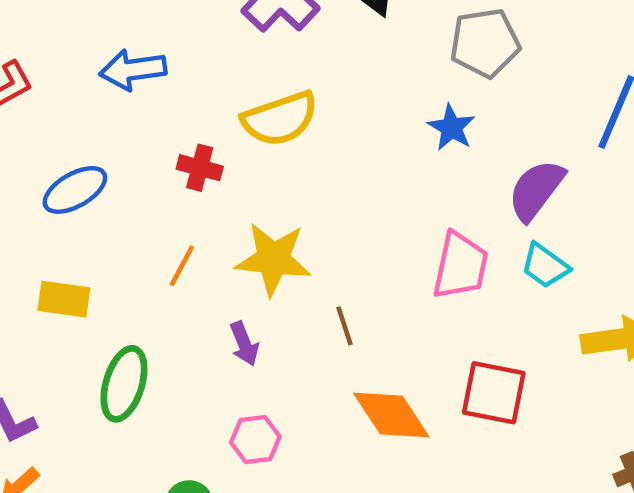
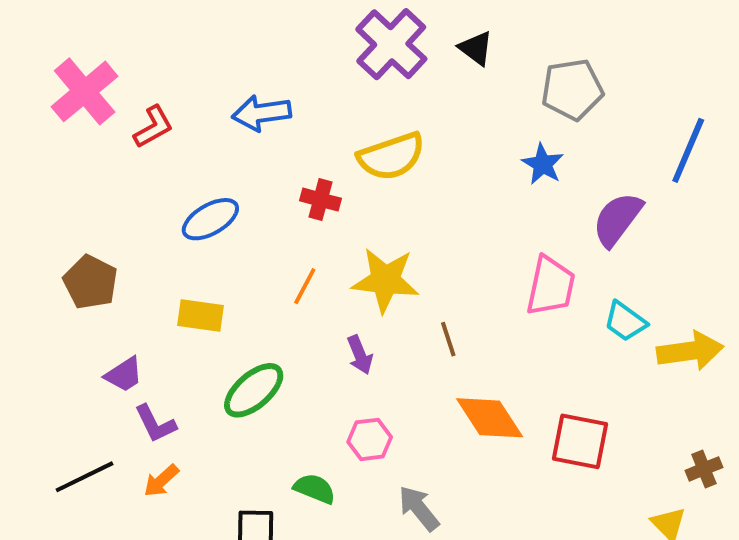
cyan trapezoid: (545, 266) -> (625, 321), moved
green ellipse: (124, 384) -> (254, 390), turned 32
red square: (494, 393) -> (580, 441), moved

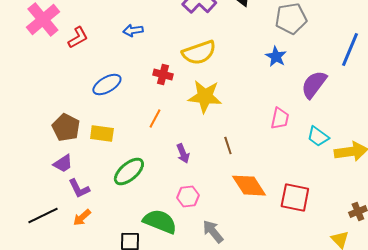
blue arrow: (262, 113) -> (133, 30), size x0.7
yellow star: (385, 280) -> (205, 96), moved
brown pentagon: (90, 282) -> (66, 128), moved
pink trapezoid: (551, 286) -> (280, 118), size x0.7
green semicircle: (315, 489) -> (160, 222), size x1.6

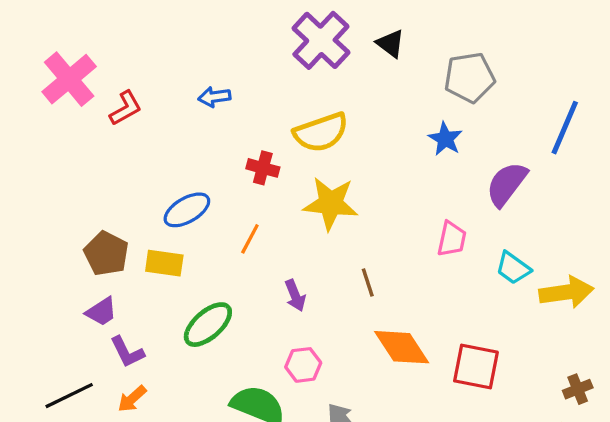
blue ellipse: (107, 84) -> (187, 210), moved

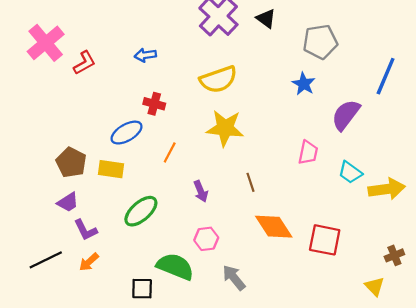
red cross: (263, 168) -> (154, 104), moved

